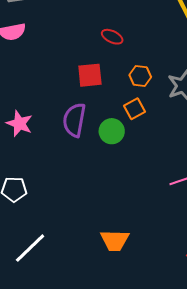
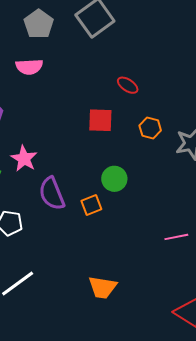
orange square: (135, 109) -> (91, 205), moved
purple semicircle: (74, 120) -> (52, 194), moved, turned -40

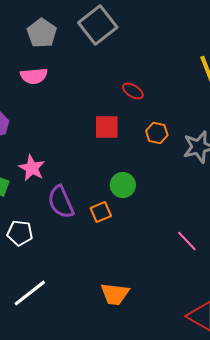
pink line: (176, 237) -> (187, 241), turned 60

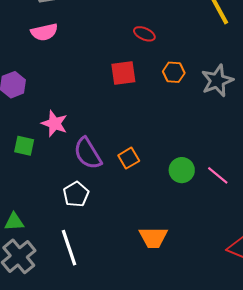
green circle: (123, 185) -> (182, 170), moved
white pentagon: (20, 233) -> (76, 194), moved, turned -30
white line: (30, 293) -> (69, 248), turned -63

